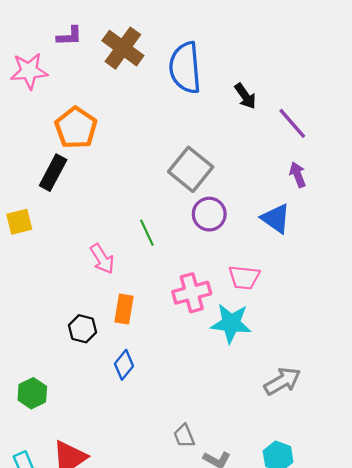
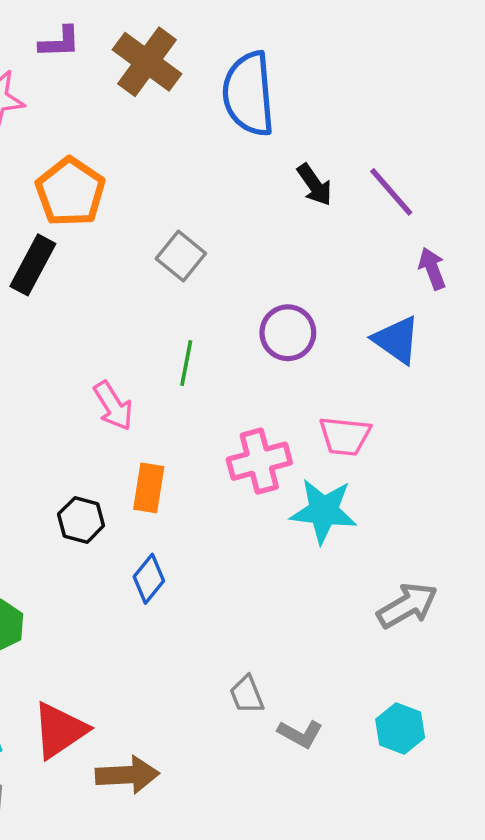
black arrow: (245, 96) -> (315, 185), moved
purple line: (292, 123) -> (391, 192), moved
gray square: (191, 169) -> (181, 256), moved, size x0.7
green line: (147, 233) -> (186, 363), turned 36

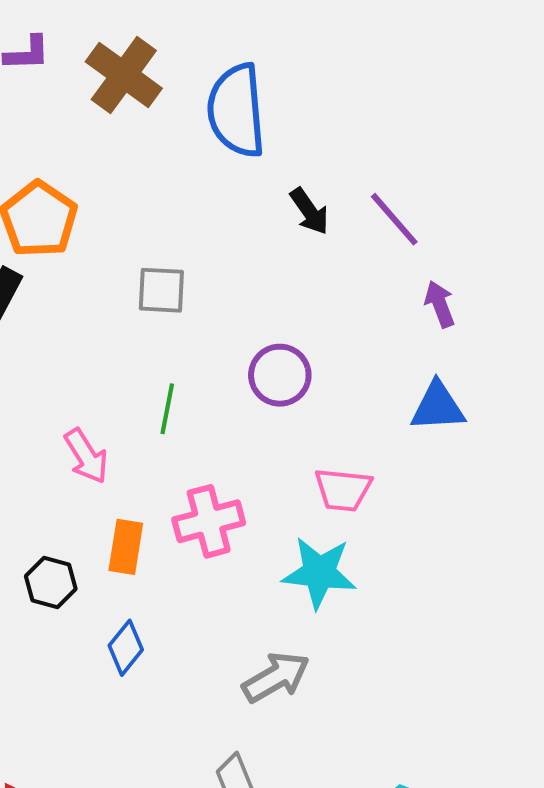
gray square: (181, 256) -> (161, 290), turned -36
blue triangle: (397, 340) -> (438, 407), moved, turned -38
pink cross: (259, 461) -> (209, 521), moved
gray arrow: (407, 605) -> (276, 677), moved

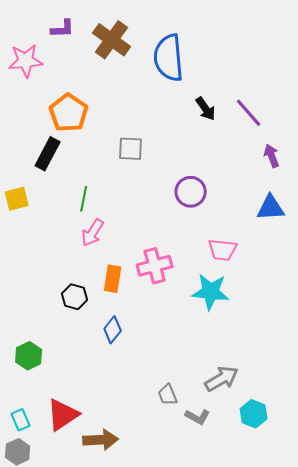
green line: (167, 409) -> (84, 199), moved
pink arrow: (86, 456) -> (93, 233), turned 64
gray arrow: (276, 677) -> (222, 379), moved

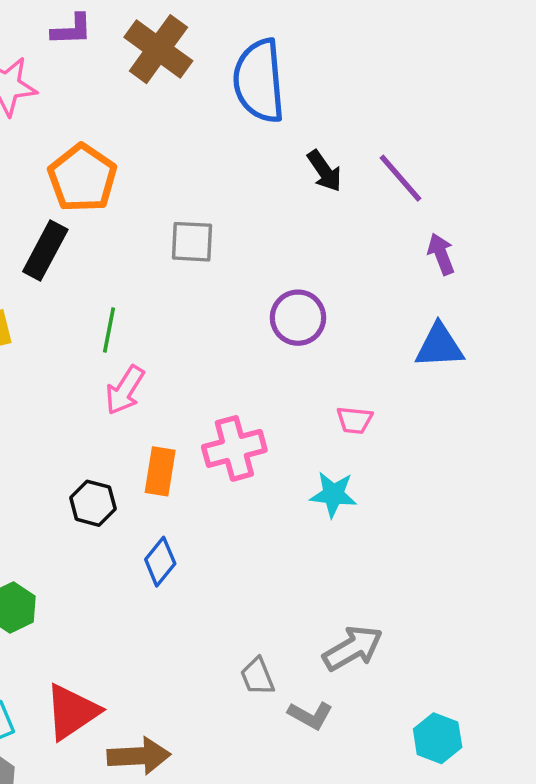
pink trapezoid: (223, 250) -> (355, 420), size x0.7
cyan star: (211, 292) -> (333, 494), size x0.7
cyan hexagon: (254, 414) -> (438, 738), moved

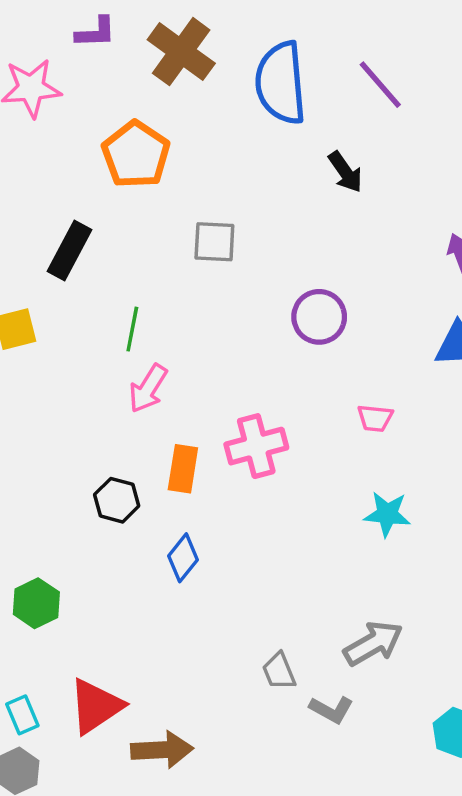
orange pentagon: (82, 178) -> (136, 155), moved
purple line: (400, 178) -> (380, 85), moved
cyan star: (333, 494) -> (387, 514), moved

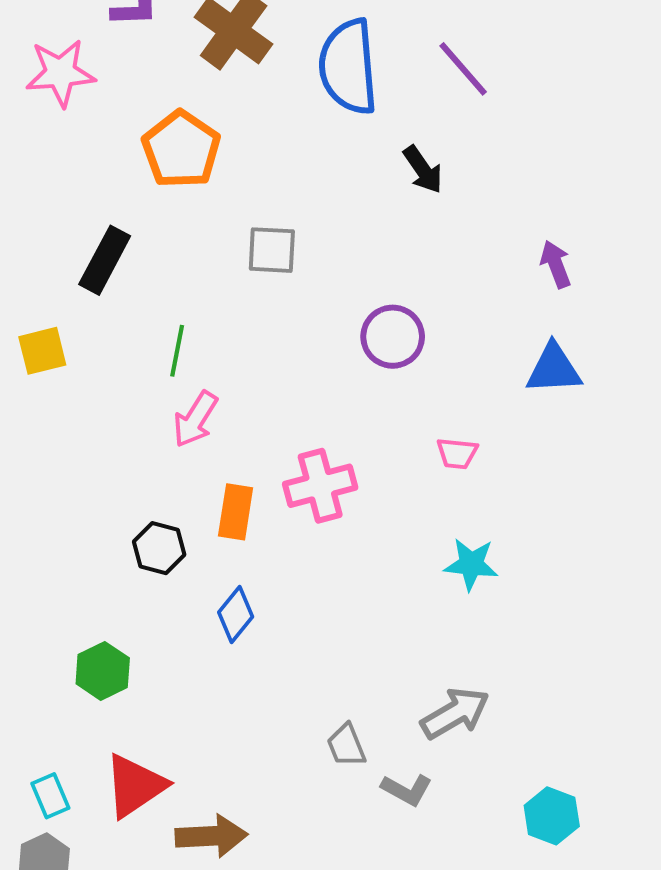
green hexagon: (36, 603) -> (103, 671), moved

